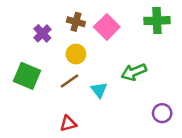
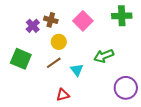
brown cross: (76, 22) -> (51, 20), moved
purple circle: (162, 113) -> (126, 88), size x1.5
red triangle: (68, 123) -> (63, 95), moved

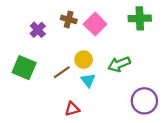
brown cross: (51, 20) -> (69, 19), moved
yellow circle: (59, 42) -> (84, 60), moved

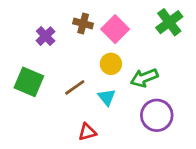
green cross: (140, 18) -> (169, 22), turned -35
yellow circle: (84, 60) -> (111, 64), moved
purple circle: (144, 101) -> (157, 115), moved

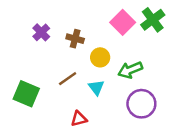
brown cross: (83, 24) -> (75, 39), moved
pink square: (115, 29) -> (123, 22), moved
green square: (29, 82) -> (26, 94), moved

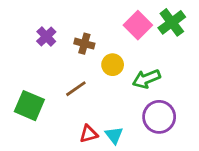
cyan triangle: (96, 87) -> (114, 135), moved

